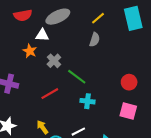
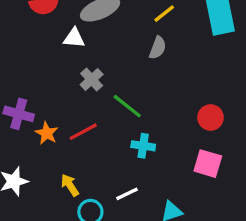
orange star: (30, 51) -> (47, 133), moved

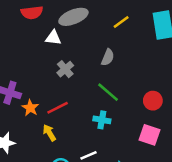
gray semicircle: (158, 48) -> (108, 57), moved
green line: (127, 106) -> (108, 92), moved
yellow arrow: (70, 185) -> (49, 133), moved

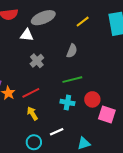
green line: (108, 92) -> (72, 80), turned -54
red circle: (153, 101) -> (92, 99), moved
yellow arrow: (49, 133) -> (32, 113), moved

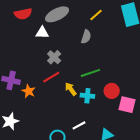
gray semicircle: (72, 51) -> (86, 37), moved
red line: (31, 93) -> (51, 77), moved
yellow arrow: (32, 113) -> (71, 89), moved

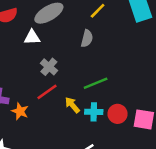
red circle: (112, 91) -> (118, 114), moved

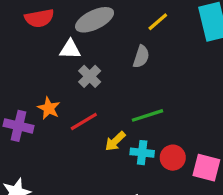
gray cross: (49, 67) -> (90, 76), moved
yellow arrow: (72, 105) -> (115, 141), turned -98
orange star: (20, 111) -> (49, 108), moved

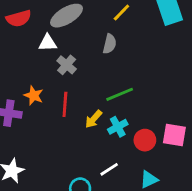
red line: (84, 122) -> (65, 104), turned -50
cyan cross: (142, 153) -> (118, 127), turned -30
red circle: (173, 158) -> (145, 140), moved

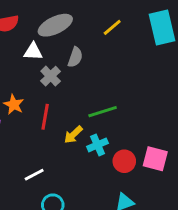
gray semicircle: (110, 44) -> (75, 57), moved
white line: (109, 169) -> (34, 175), moved

